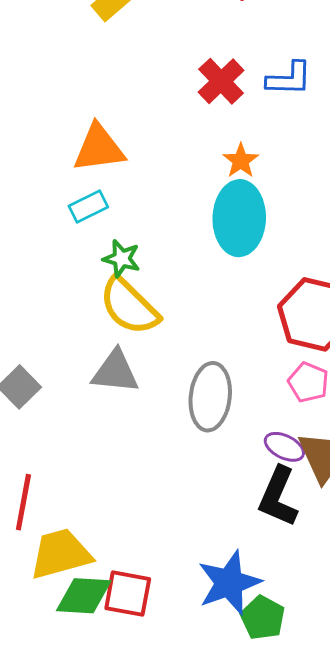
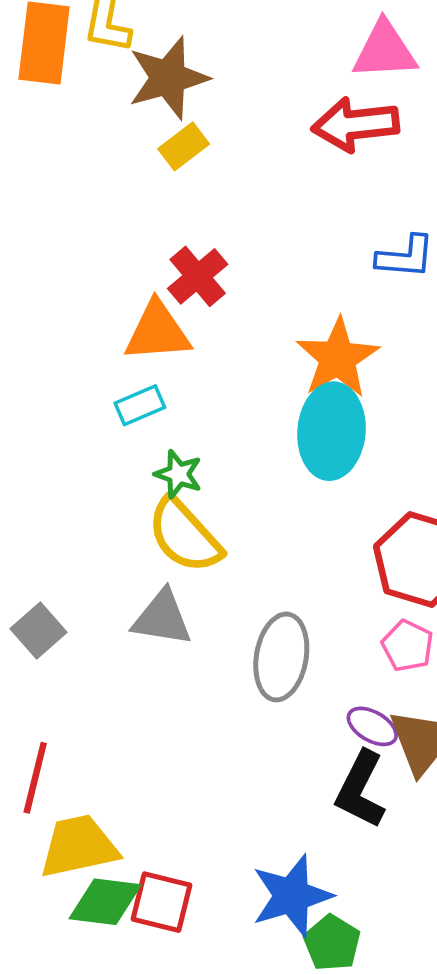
red cross: (221, 81) -> (198, 276), moved
orange star: (241, 161) -> (338, 358), size x1.8

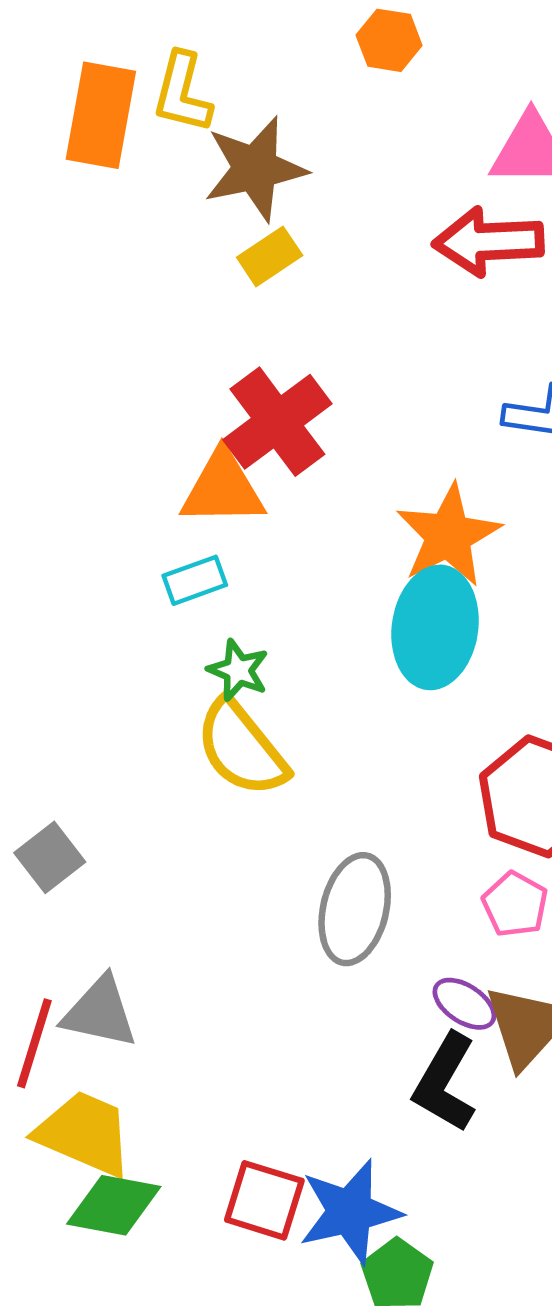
red cross: (198, 276) -> (277, 422), size x1.4
gray triangle: (162, 618) -> (100, 1012), moved
yellow trapezoid: (79, 846) -> (84, 1133), turned 32
red square: (161, 902) -> (264, 1200), moved

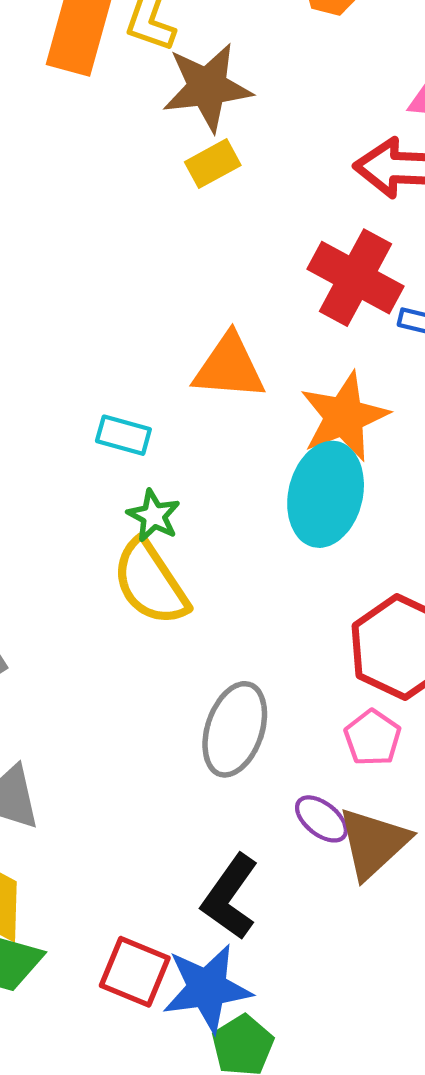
red cross: (277, 422) -> (355, 278), moved, turned -30
orange triangle: (223, 489) -> (229, 367), moved
cyan rectangle: (195, 580) -> (123, 435), turned 30
black L-shape: (445, 1083) -> (230, 897), moved

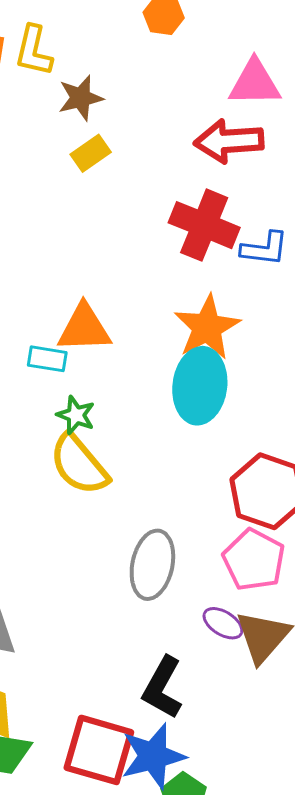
brown star: (207, 87) -> (81, 98), size x0.7
orange triangle: (229, 367) -> (84, 328), moved
pink pentagon: (373, 738) -> (254, 560), size x1.5
red square: (135, 972) -> (99, 750), size x1.4

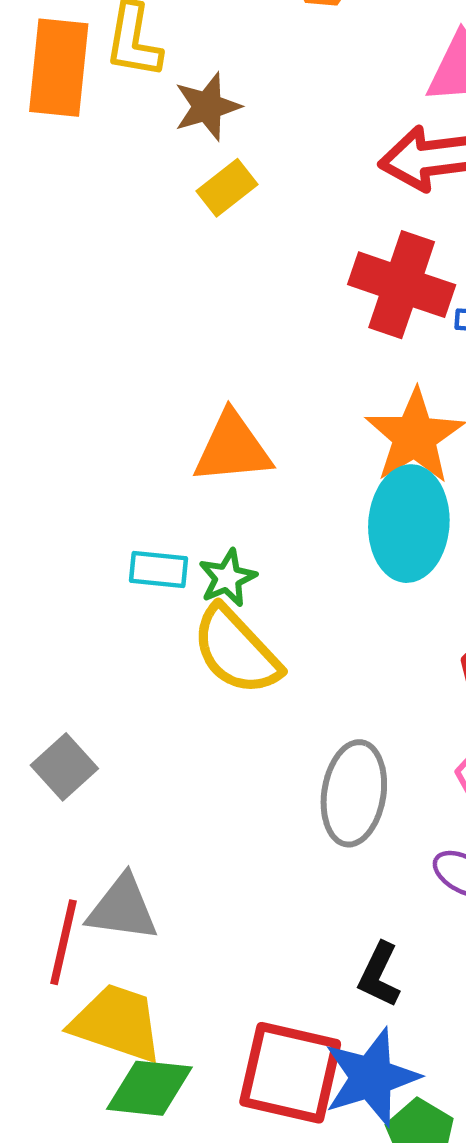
cyan rectangle: (47, 359) -> (158, 570), moved
green star: (76, 415) -> (228, 578), turned 30
black L-shape: (162, 688) -> (379, 975), size x0.7

